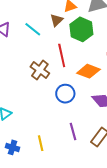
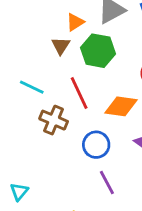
cyan line: (33, 29) -> (32, 87), moved
purple line: (73, 131) -> (107, 182), moved

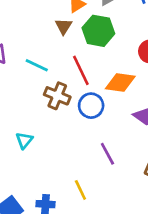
blue circle: (96, 145) -> (91, 106), moved
cyan triangle: (19, 192) -> (24, 140), moved

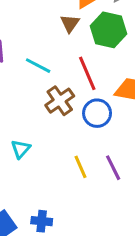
brown cross: (57, 96) -> (60, 101), turned 30
yellow line: (80, 190) -> (80, 167), moved

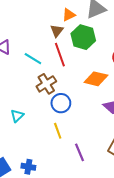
red line: (87, 73) -> (60, 55), moved
blue circle: (97, 113) -> (61, 103), moved
purple line: (113, 168) -> (79, 152), moved

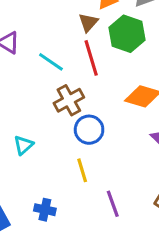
blue cross: (28, 167) -> (45, 210), moved

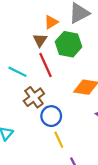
yellow line: (82, 170) -> (59, 140), moved

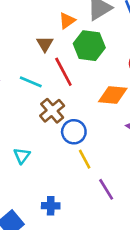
brown triangle: (40, 40) -> (45, 44), moved

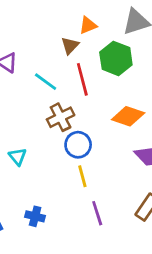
orange triangle: (67, 21) -> (88, 25), moved
cyan triangle: (22, 156) -> (18, 157), turned -30

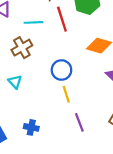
cyan line: (46, 82) -> (34, 22), turned -36
brown cross: (61, 117) -> (22, 48), moved

